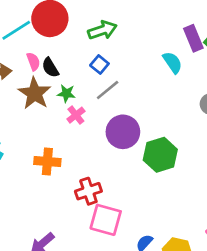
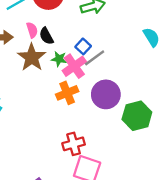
blue square: (99, 64) -> (83, 46), moved
pink cross: (76, 115) -> (74, 66), moved, size x1.5
orange cross: (47, 162) -> (67, 93), moved, turned -30

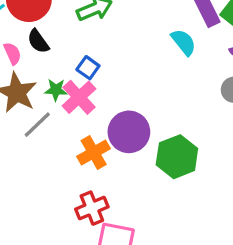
black semicircle: (46, 36) -> (38, 41), moved
gray line: (95, 58) -> (37, 125), moved
orange cross: (67, 93) -> (94, 152), moved

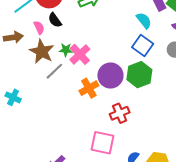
blue square: (88, 68) -> (143, 46), moved, size x1.5
green hexagon: (177, 157) -> (139, 75), moved
red cross: (92, 208) -> (120, 113), moved

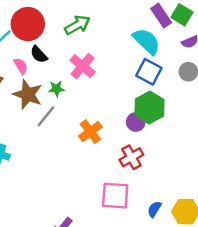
cyan semicircle: (144, 20) -> (147, 41), size x1.4
pink cross: (80, 54) -> (83, 66), moved
purple circle: (110, 75) -> (136, 122), moved, size x0.6

